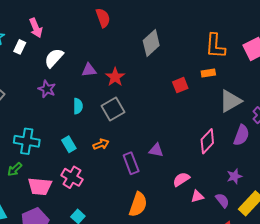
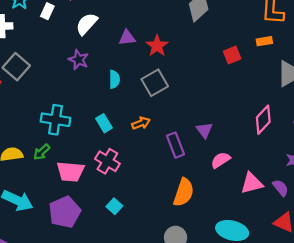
purple triangle: (156, 150) -> (204, 130), turned 42
pink semicircle: (181, 179) -> (221, 160), moved
pink triangle: (197, 196) -> (252, 183), size x1.5

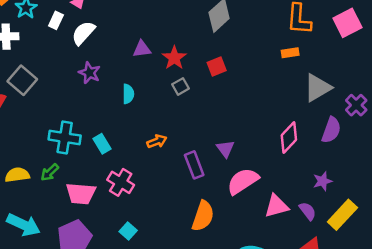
white semicircle: (87, 24) -> (83, 33), moved
red square: (232, 55) -> (217, 67), moved
gray square: (155, 83) -> (180, 86), moved, size x0.6
cyan rectangle: (104, 123) -> (102, 144), moved
pink semicircle: (221, 160) -> (243, 181), size x1.5

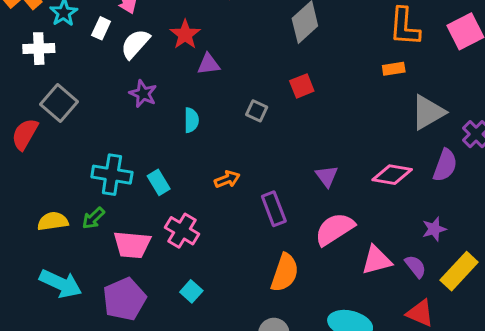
red star: (174, 58) -> (185, 35), moved
gray square: (180, 86) -> (257, 111), turned -35
pink diamond: (289, 138) -> (392, 175), turned 56
purple triangle: (225, 149) -> (327, 176), moved

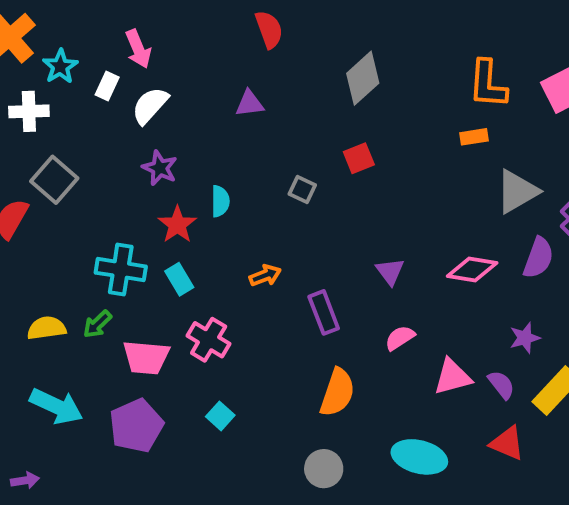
red star: (185, 35) -> (177, 225), moved
purple triangle: (208, 64) -> (250, 104), moved
pink semicircle: (335, 229) -> (400, 338), size x0.6

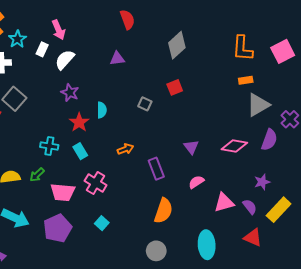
orange rectangle: (474, 137) -> (246, 80), moved
cyan cross: (121, 270) -> (49, 146), size x0.7
cyan ellipse: (419, 457) -> (207, 245), turned 72

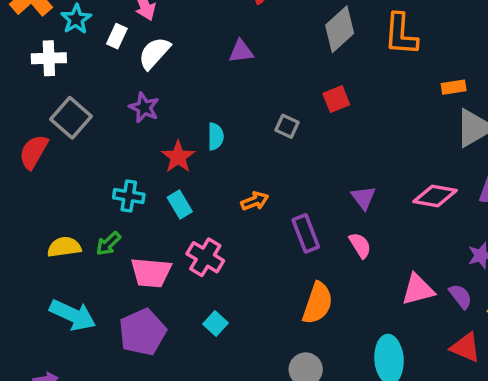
orange L-shape: (243, 48) -> (401, 34), moved
purple star: (70, 93) -> (144, 108), moved
pink semicircle: (196, 182) -> (360, 245), moved, turned 91

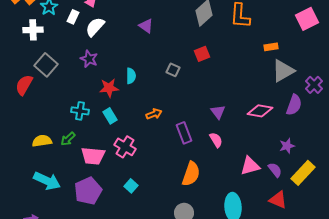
purple triangle: (241, 51) -> (146, 26), turned 42
red star: (178, 157) -> (109, 88), turned 30

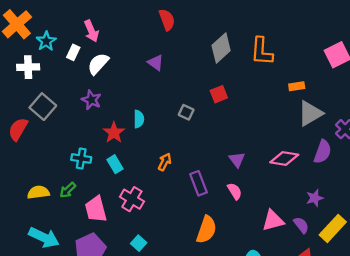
red star: (109, 88) -> (114, 133), turned -30
orange arrow: (154, 114) -> (165, 162), turned -42
pink trapezoid: (93, 156) -> (96, 209), turned 70

